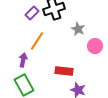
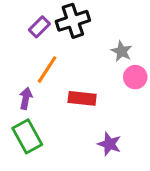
gray star: (78, 29) -> (122, 51), moved
red rectangle: (64, 71) -> (82, 98), moved

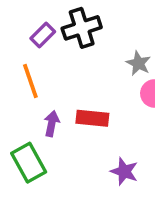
orange line: (47, 69) -> (30, 81), moved, turned -52
purple arrow: (26, 98) -> (52, 124), moved

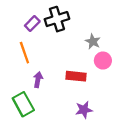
red rectangle: (92, 118) -> (76, 76), moved
purple star: (124, 171) -> (84, 110), turned -30

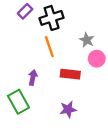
purple rectangle: (32, 24) -> (25, 11), moved
orange line: (24, 53) -> (49, 47), moved
purple star: (84, 110) -> (68, 109), moved

